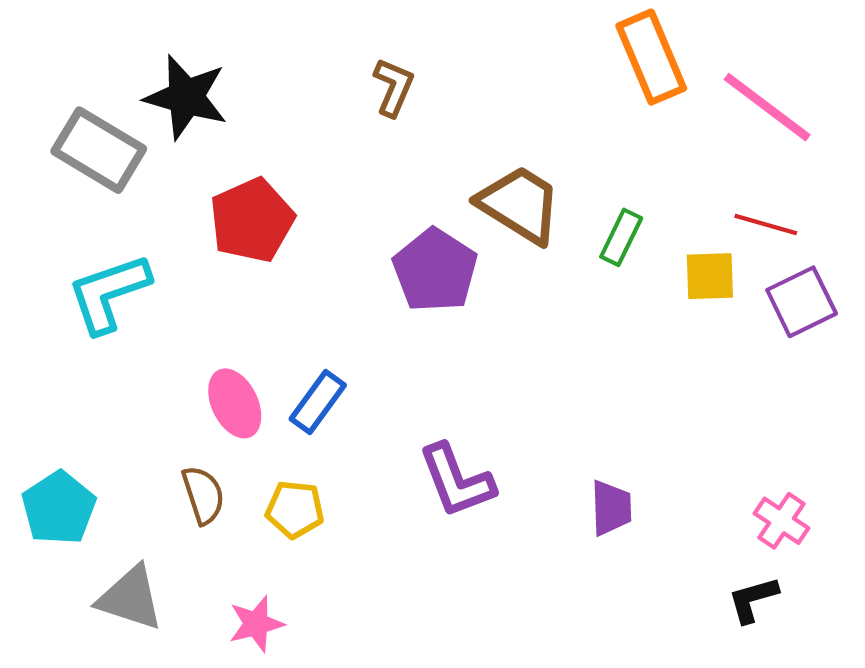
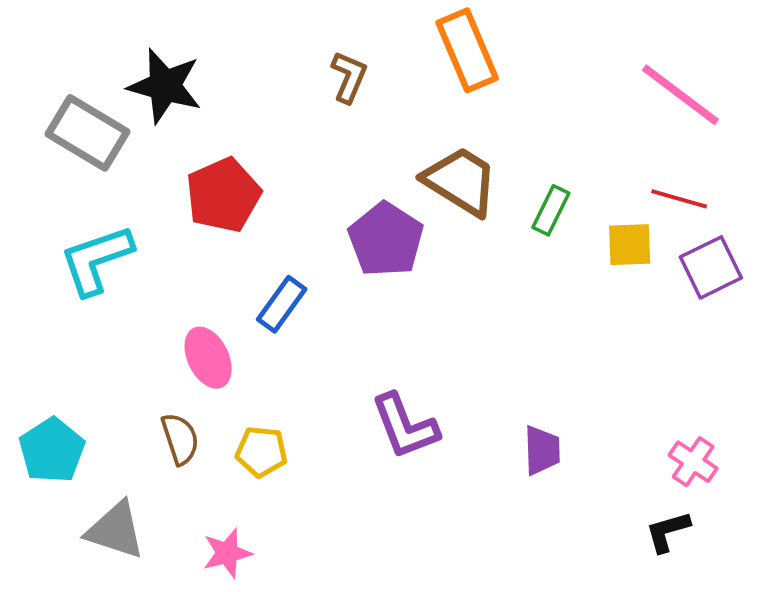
orange rectangle: (651, 57) -> (467, 50), moved
blue rectangle: (318, 402) -> (282, 304), moved

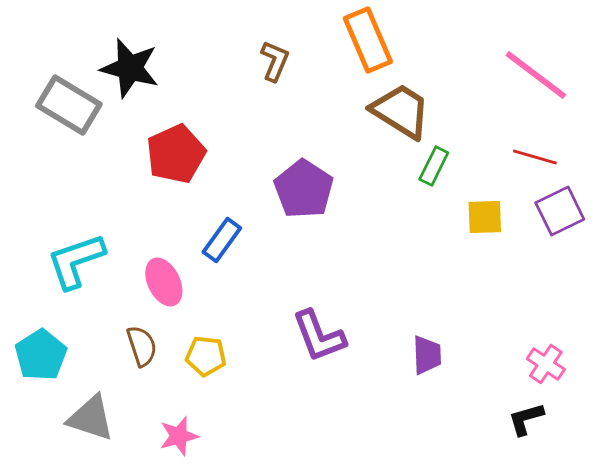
brown trapezoid: (461, 181) -> (401, 111), moved
yellow square: (630, 245) -> (485, 217), moved
cyan L-shape: (96, 260) -> (76, 261), moved

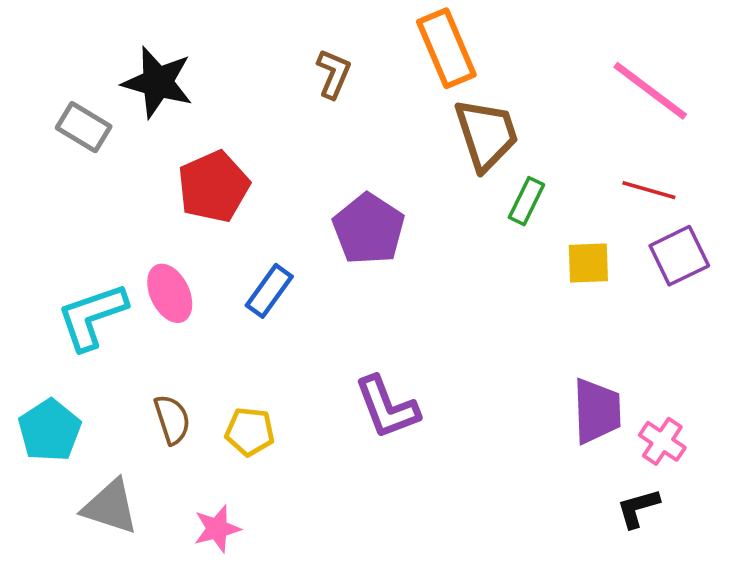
gray rectangle: (69, 105) -> (84, 127), size x0.7
brown trapezoid: (401, 111) -> (486, 134), turned 40
pink ellipse: (164, 282) -> (170, 293), moved
purple trapezoid: (427, 355) -> (597, 411), moved, size x1.4

